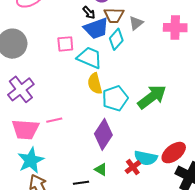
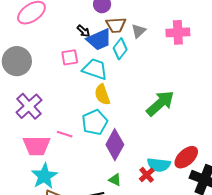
black arrow: (89, 13) -> (83, 31), moved
cyan pentagon: (115, 98) -> (95, 122), moved
pink line: (54, 120) -> (65, 134), turned 35

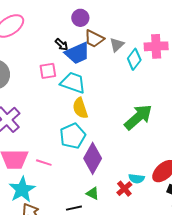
brown trapezoid: (116, 25) -> (94, 39), turned 30
cyan diamond: (120, 49) -> (134, 59), moved
pink line: (65, 134) -> (44, 163), moved
cyan semicircle: (159, 165) -> (137, 179), size x0.7

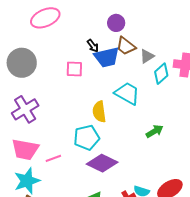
cyan trapezoid: (73, 83) -> (127, 93), moved
green arrow: (138, 117) -> (155, 131), size x0.6
purple diamond: (93, 158) -> (102, 163), turned 76
pink line: (44, 163) -> (53, 158), turned -49

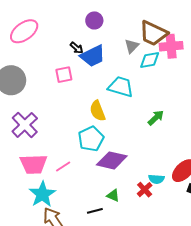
brown trapezoid: (126, 46) -> (153, 33), moved, size x1.4
cyan diamond: (161, 74) -> (150, 60), turned 45

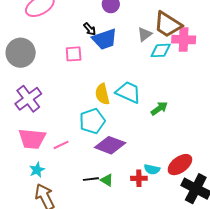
cyan trapezoid: (121, 87) -> (128, 92), moved
red cross: (145, 190) -> (139, 178), turned 35
cyan star: (42, 194) -> (37, 170), size x0.6
black line: (95, 211) -> (91, 179), moved

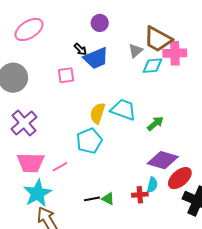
yellow semicircle: (102, 94) -> (98, 113), turned 35
purple diamond: (110, 145) -> (163, 160), moved
cyan semicircle: (152, 169) -> (152, 185), turned -84
cyan star: (37, 170) -> (38, 193), size x1.8

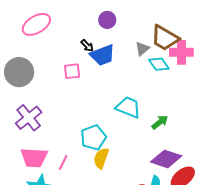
cyan diamond: (153, 66) -> (159, 64), turned 60
yellow semicircle: (98, 113) -> (101, 158), moved
pink line: (60, 167) -> (63, 163), turned -35

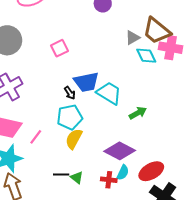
black arrow: (87, 46) -> (70, 93), moved
blue trapezoid: (102, 55) -> (86, 82), moved
pink square: (72, 71) -> (60, 48), turned -30
purple diamond: (166, 159) -> (120, 151), moved

